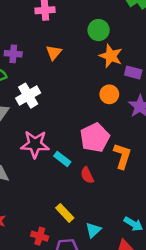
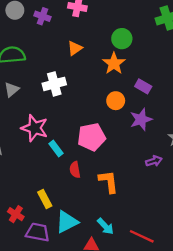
purple cross: (13, 54) -> (42, 16), moved
orange star: (111, 56) -> (114, 63), moved
white cross: (28, 96) -> (54, 84), moved
orange L-shape: (122, 156) -> (109, 182), moved, turned -40
cyan triangle: (93, 230) -> (67, 222), size x1.5

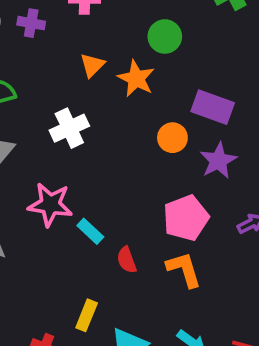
orange star: (114, 63) -> (136, 78), moved
purple rectangle: (143, 86) -> (213, 107), size x1.5
pink pentagon: (91, 137) -> (186, 218), moved
yellow rectangle: (45, 199) -> (87, 315), turned 60

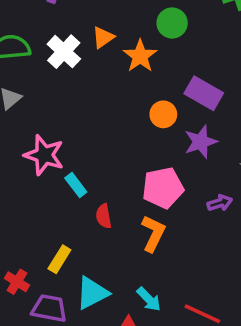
white cross: (69, 128) -> (64, 52), moved, turned -32
orange L-shape: (184, 269) -> (153, 233), turned 33

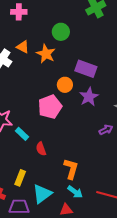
orange triangle: (103, 37) -> (23, 47), turned -48
pink pentagon: (163, 188) -> (50, 107), moved
orange L-shape: (153, 233) -> (71, 169), moved

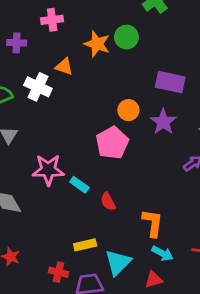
green circle: (61, 32) -> (126, 37), moved
orange star: (46, 54) -> (97, 44), moved
purple rectangle: (86, 69) -> (170, 82), moved
yellow rectangle: (20, 178) -> (85, 245), turned 63

